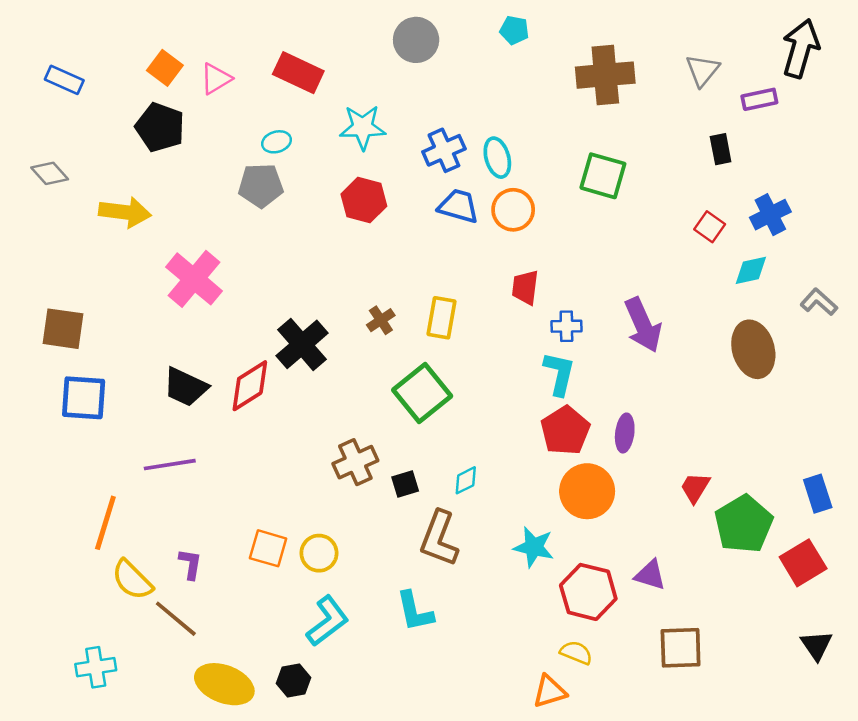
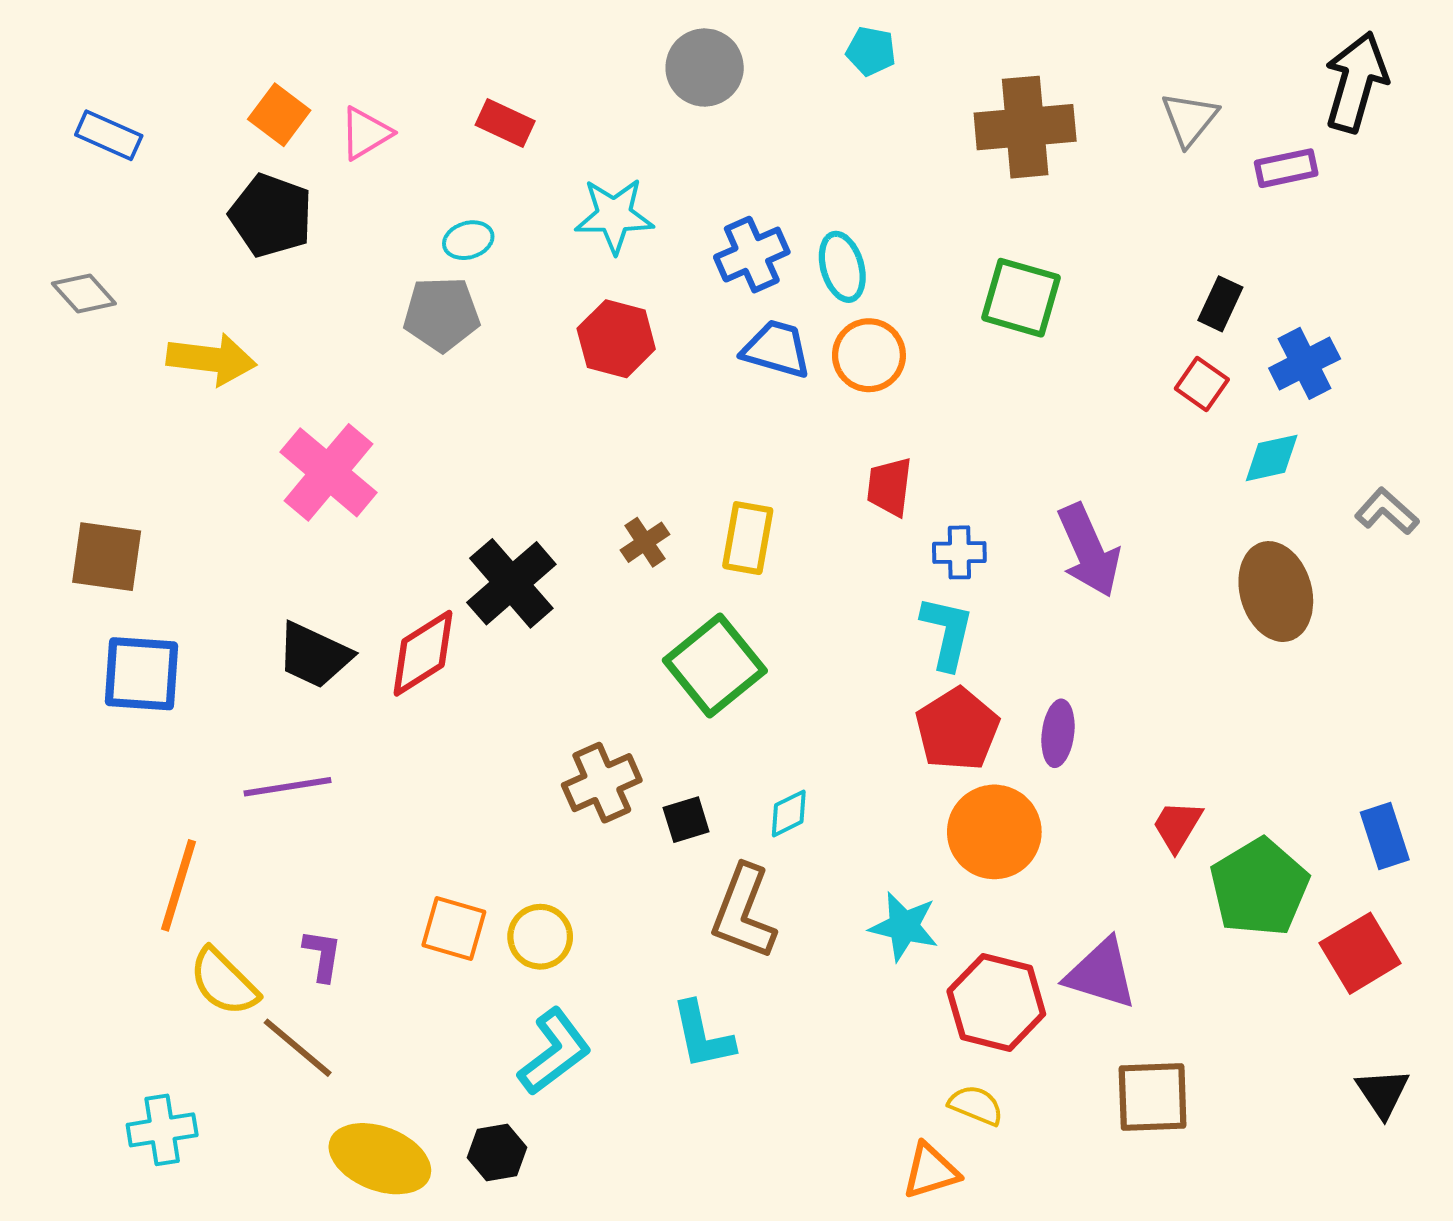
red rectangle: (298, 73) -> (505, 123), size x0.7
black rectangle: (721, 149) -> (1220, 304), moved, turned 36
purple triangle: (650, 575) -> (1101, 974), size x1.4

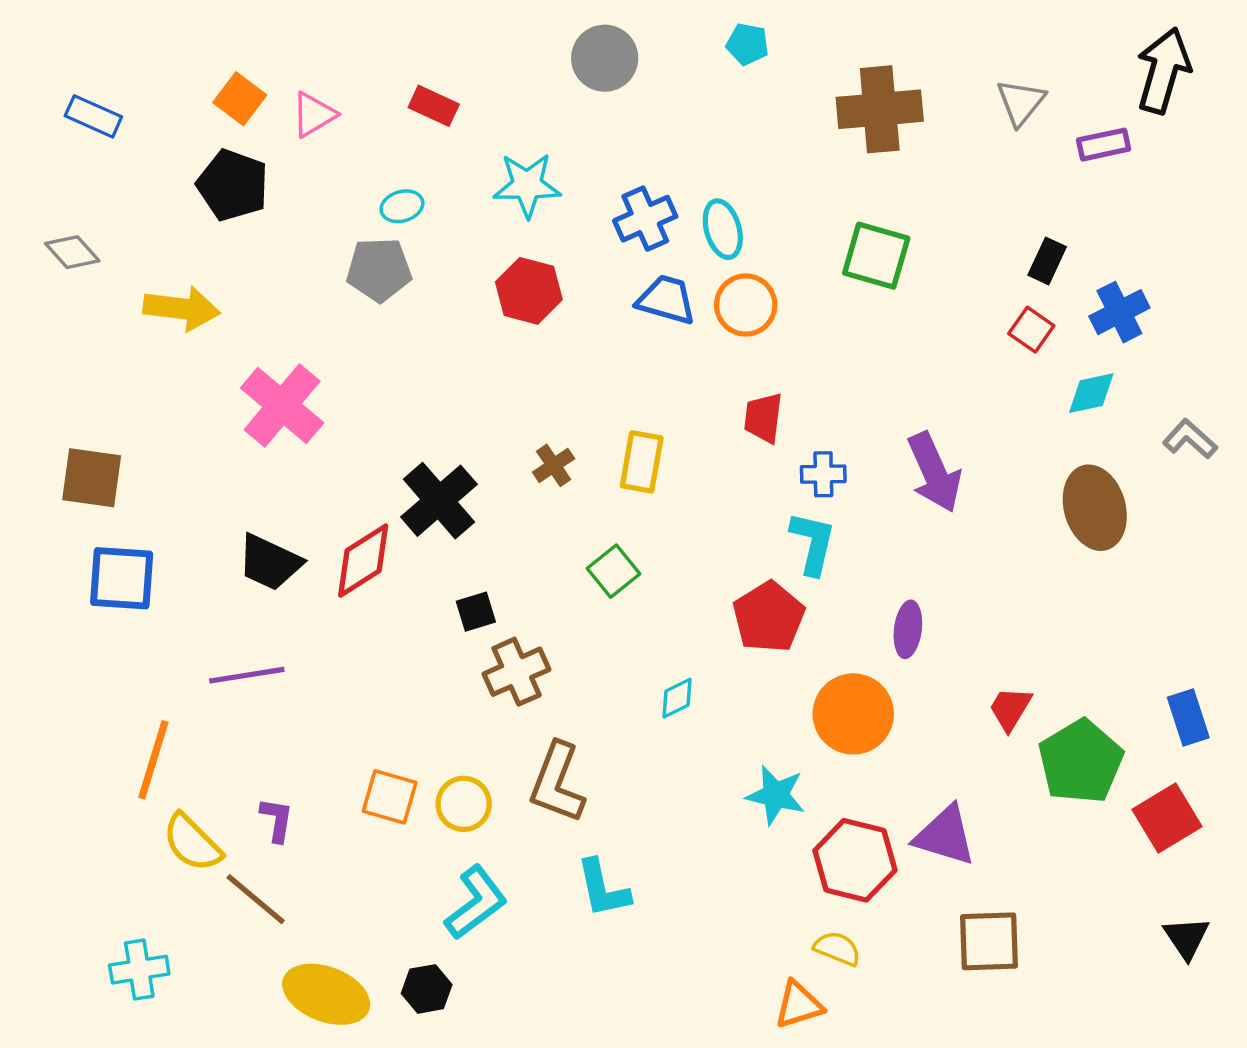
green square: (715, 665) -> (613, 571), size x0.6
red pentagon: (957, 729) -> (769, 617), moved
black square: (686, 820) -> (476, 612), moved
brown L-shape: (744, 912) -> (557, 783), moved

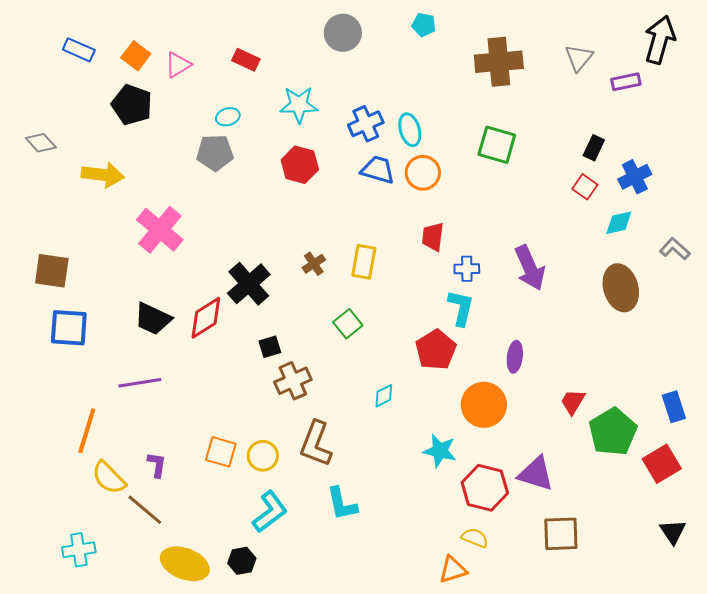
blue rectangle: (93, 116) -> (79, 50), moved

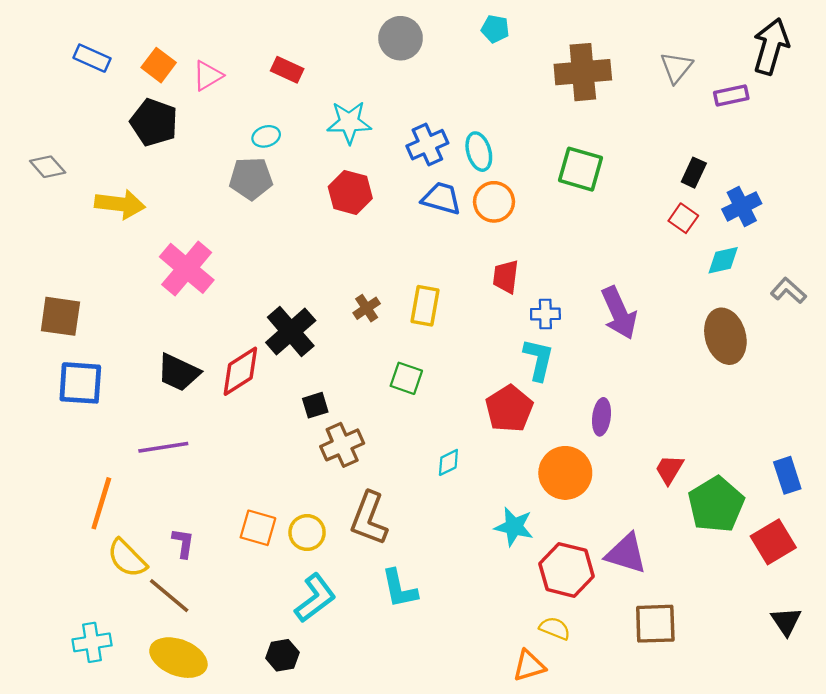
green square: (348, 324) -> (406, 378), turned -32
yellow ellipse: (185, 564) -> (178, 658), moved

